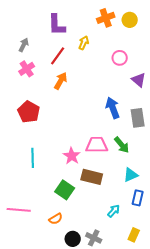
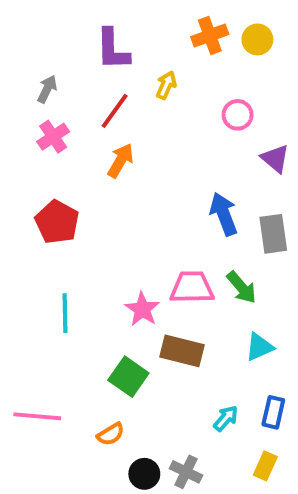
blue rectangle: (138, 198) -> (273, 412), moved

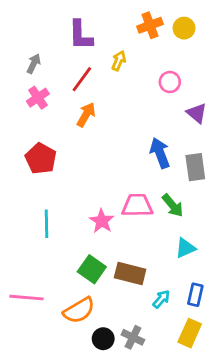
brown rectangle: (182, 351) -> (130, 273), moved
orange semicircle: (111, 434) -> (79, 310), size x1.6
yellow rectangle: (265, 466) -> (190, 333), size x1.4

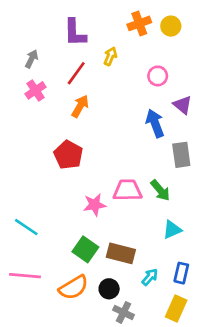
blue arrow: (160, 153) -> (155, 123), moved
red pentagon: (41, 159) -> (68, 155), moved
pink star: (102, 221) -> (95, 205), turned 30
cyan line: (46, 224) -> (26, 227), moved, turned -55
black circle: (103, 339) -> (109, 289), moved

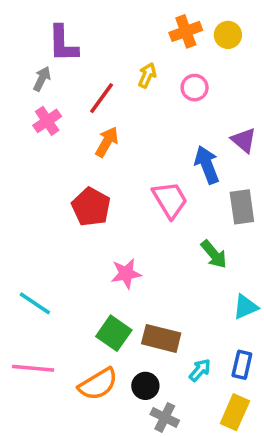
purple L-shape: (75, 33) -> (63, 44), moved
pink circle: (158, 76) -> (195, 88), moved
pink trapezoid: (127, 190) -> (170, 200), moved, turned 60
cyan triangle: (172, 230) -> (245, 307), moved

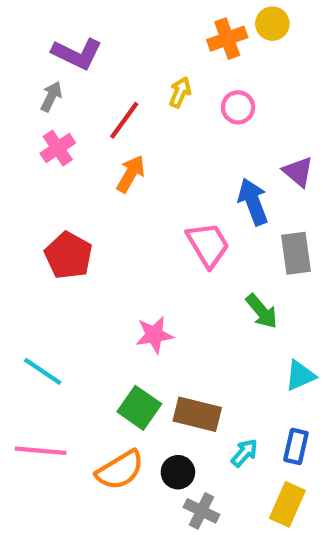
yellow circle: (228, 35) -> (272, 24), moved
purple L-shape: (63, 44) -> (77, 54), turned -63
red pentagon: (91, 207) -> (68, 255), moved

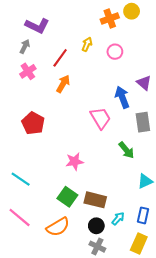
pink line: (41, 451) -> (20, 217), turned 35
black circle: (178, 472) -> (96, 226), moved

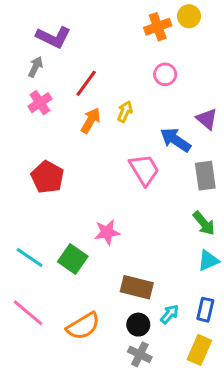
yellow arrow: (87, 44) -> (125, 112), moved
blue arrow: (122, 97) -> (176, 140), turned -35
green arrow: (126, 150) -> (204, 223), moved
green square: (67, 197) -> (73, 259), moved

